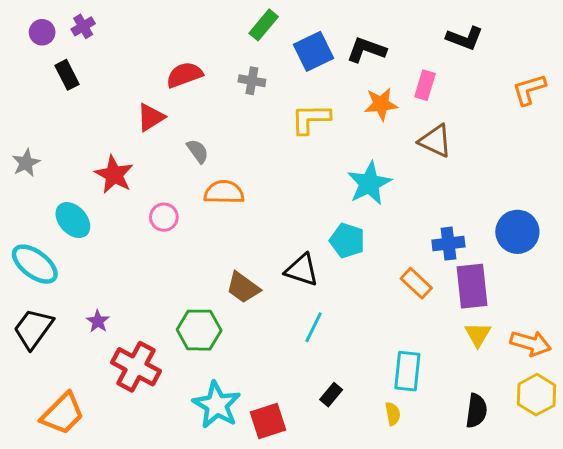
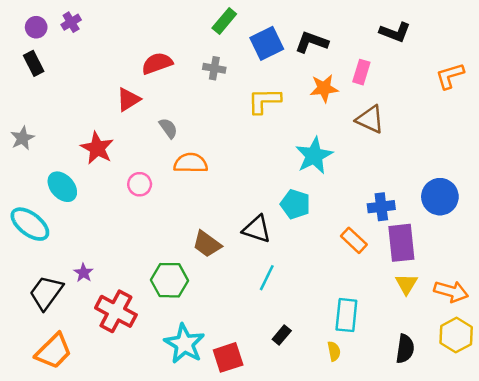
black rectangle: (67, 75) -> (34, 63), moved
black trapezoid: (33, 329) -> (46, 293), moved

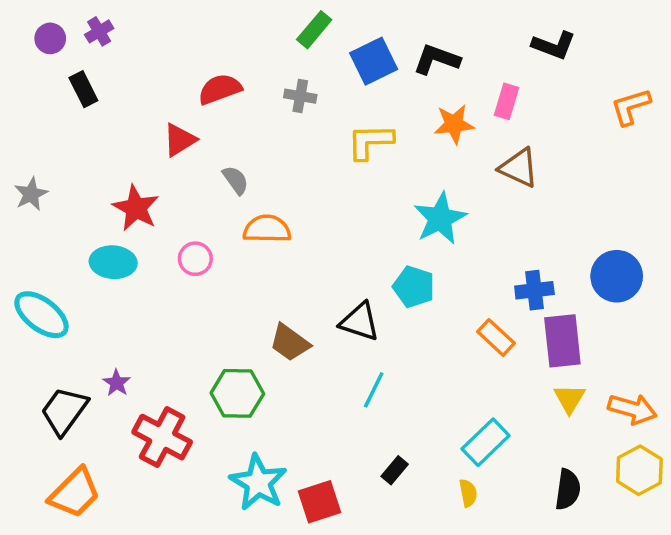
black rectangle: (34, 63) -> (83, 89), moved
cyan ellipse: (62, 187) -> (113, 262), moved, turned -44
cyan rectangle: (346, 315) -> (486, 442), turned 40

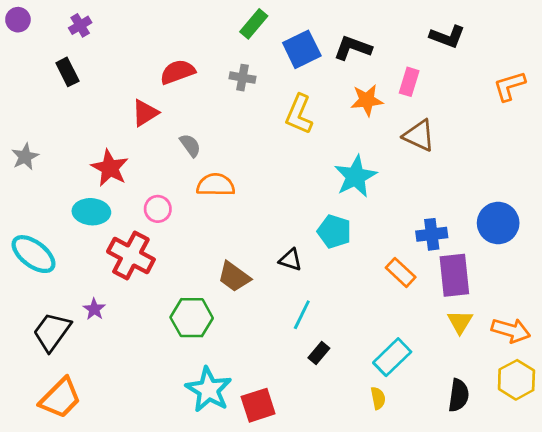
purple circle: (50, 38) -> (18, 20), moved
yellow L-shape: (370, 142) -> (299, 114), turned -66
black triangle: (360, 322) -> (291, 260), size x0.7
red cross: (162, 437) -> (131, 255), moved
black rectangle: (395, 470) -> (319, 353), moved

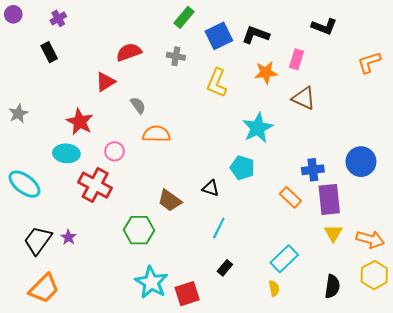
purple star: (94, 309) -> (68, 237), moved
black rectangle: (319, 353) -> (225, 268), moved

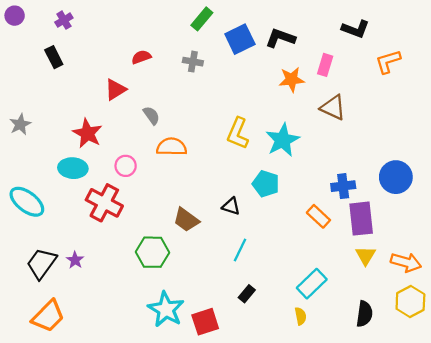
red semicircle: (129, 52) -> (141, 57), size x0.7
orange L-shape: (369, 62) -> (388, 62), moved
yellow L-shape: (217, 83) -> (238, 133), moved

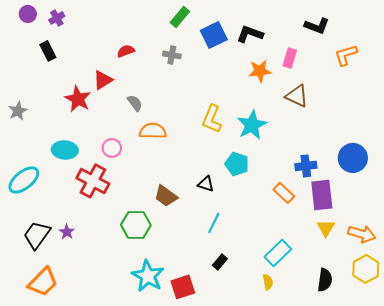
purple circle: (15, 16) -> (28, 14), moved
red star: (87, 133) -> (78, 99), moved
cyan ellipse: (27, 202) -> (24, 180), turned -76

